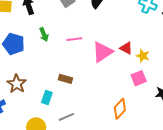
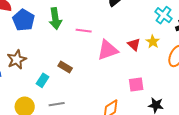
green arrow: (44, 34) -> (55, 19), size x1.5
red triangle: (126, 48) -> (134, 44), moved
yellow star: (143, 56) -> (153, 42), moved

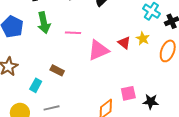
pink square: (136, 84) -> (128, 93), moved

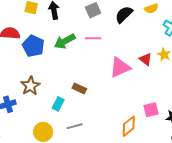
green arrow: (44, 23) -> (65, 41), turned 75
pink line: (73, 33) -> (93, 38), moved

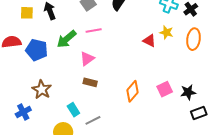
pink triangle: (120, 67) -> (87, 59), moved, size x0.7
cyan rectangle: (58, 104) -> (73, 110), moved, turned -48
orange diamond: (129, 126) -> (133, 91), moved

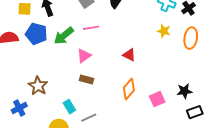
red triangle: (149, 41) -> (129, 55), moved
blue pentagon: (37, 50) -> (36, 34), moved
pink square: (165, 89) -> (157, 99), moved

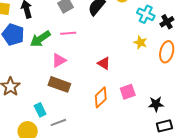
brown rectangle: (87, 80) -> (59, 84), size x1.5
pink square: (157, 99) -> (128, 92), moved

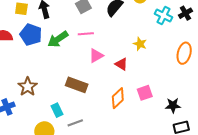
black cross: (167, 22) -> (185, 13), moved
yellow star: (140, 42) -> (140, 44), moved
pink triangle: (59, 60) -> (96, 56), moved

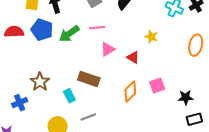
cyan rectangle: (57, 110) -> (69, 96), moved

